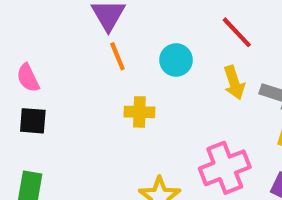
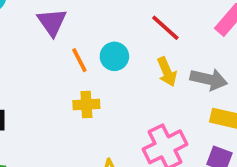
orange line: (117, 56) -> (79, 60), moved

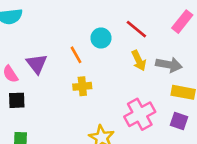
purple triangle: (52, 22) -> (37, 64), moved
cyan circle: (114, 56) -> (101, 38), moved

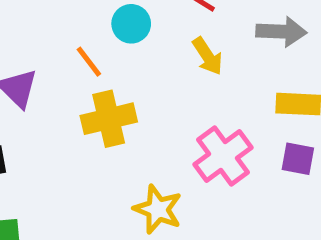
gray arrow: (169, 65) -> (281, 32), moved
yellow cross: (82, 86) -> (109, 119), size x1.5

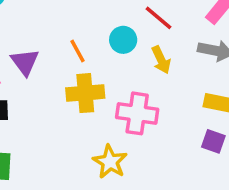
cyan circle: (131, 24) -> (123, 40), moved
pink cross: (223, 156) -> (137, 113), moved, turned 36

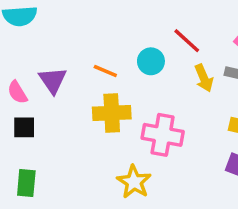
orange line: (77, 51) -> (105, 71), turned -40
yellow arrow: (161, 60) -> (204, 78), moved

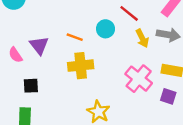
black square: (24, 127) -> (31, 86), moved
pink cross: (163, 135) -> (139, 79), moved, turned 32

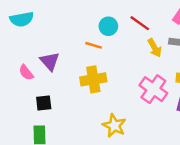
cyan circle: (105, 29) -> (108, 26), moved
orange line: (75, 37) -> (94, 45), moved

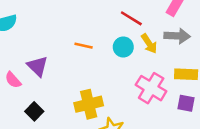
cyan circle: (108, 26) -> (123, 47), moved
yellow cross: (93, 79) -> (89, 104), moved
black square: (44, 103) -> (34, 111), turned -35

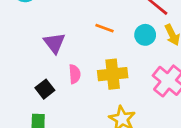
pink semicircle: (13, 80) -> (75, 74), moved, turned -150
yellow cross: (89, 104) -> (113, 74), moved

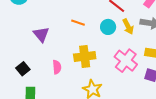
pink semicircle: (75, 74) -> (57, 67), moved
black square: (45, 89) -> (23, 69), moved

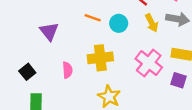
cyan circle: (108, 27) -> (119, 23), moved

